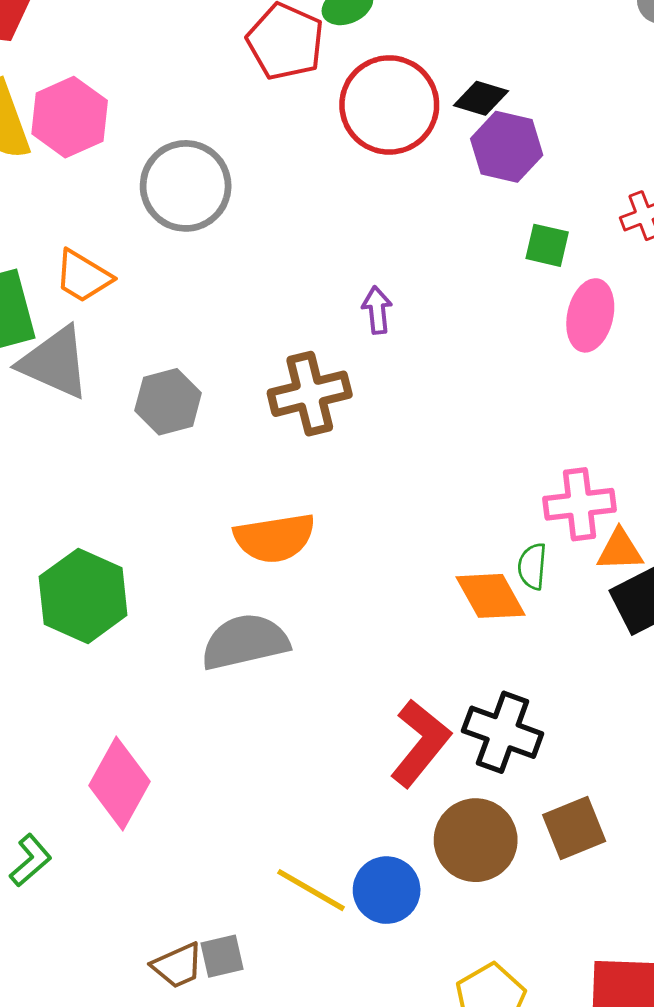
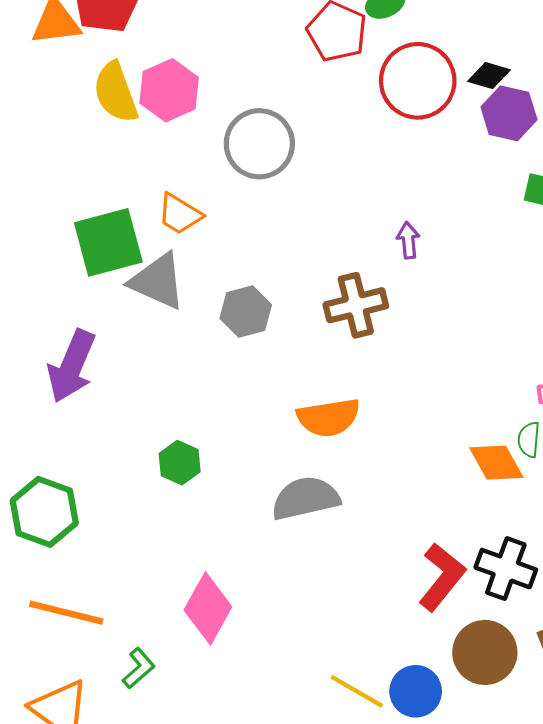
green hexagon: (83, 596) -> (180, 463), size x0.6

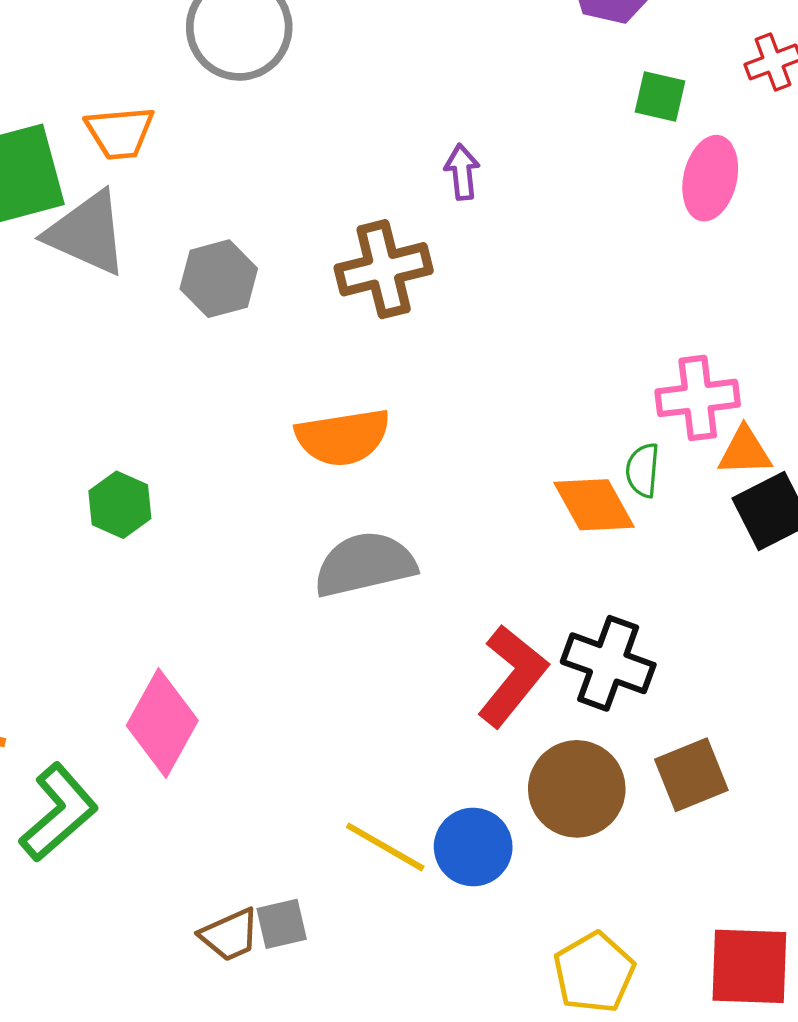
orange trapezoid: (180, 214) -> (120, 133), turned -36
gray semicircle: (305, 498) -> (365, 564), moved
green L-shape: (139, 668) -> (59, 812), size x1.6

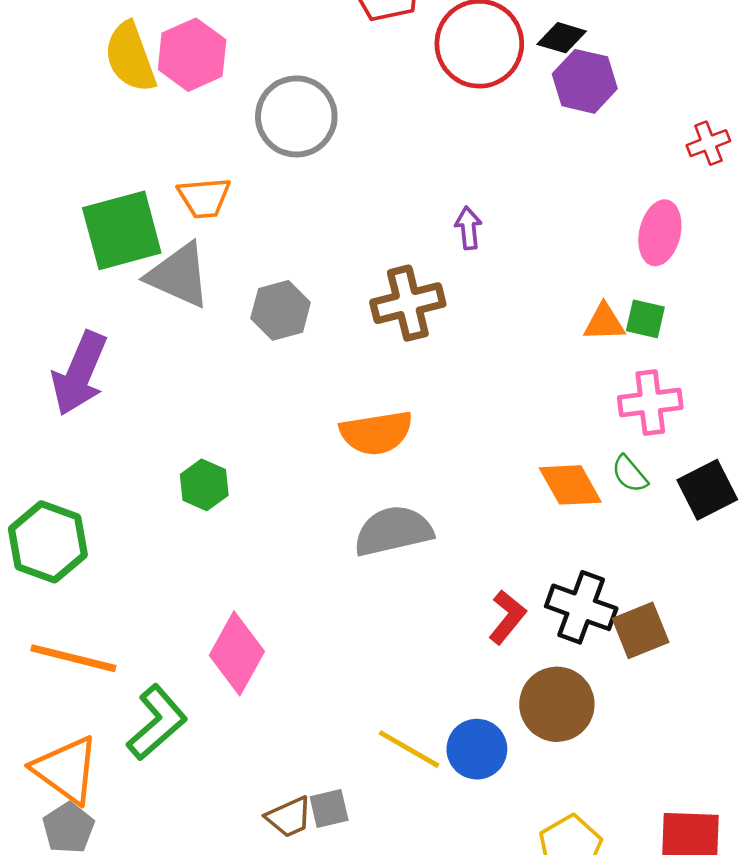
green square: (660, 97) -> (645, 319), moved
orange triangle: (745, 451) -> (604, 322), moved
green semicircle: (643, 470) -> (630, 474), moved, turned -45
red L-shape: (512, 676) -> (507, 617), size x0.7
brown square: (691, 775) -> (641, 630), moved

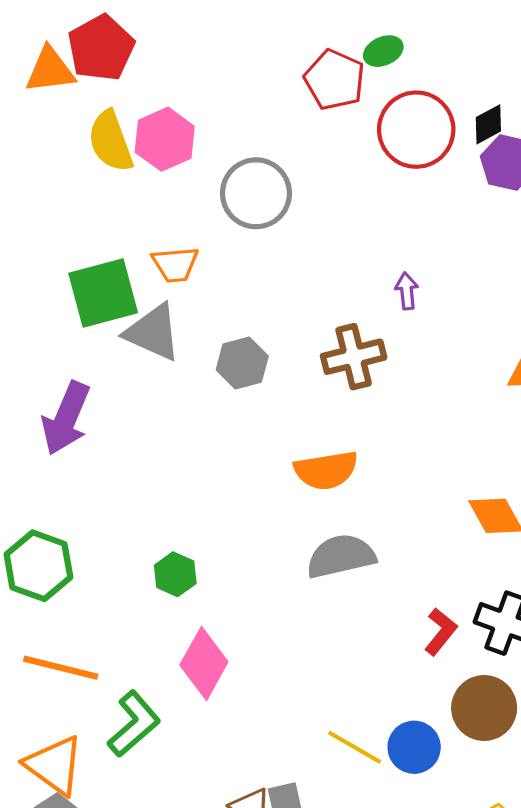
black diamond: (562, 38) -> (488, 124), turned -45
green hexagon: (204, 485) -> (175, 574), moved

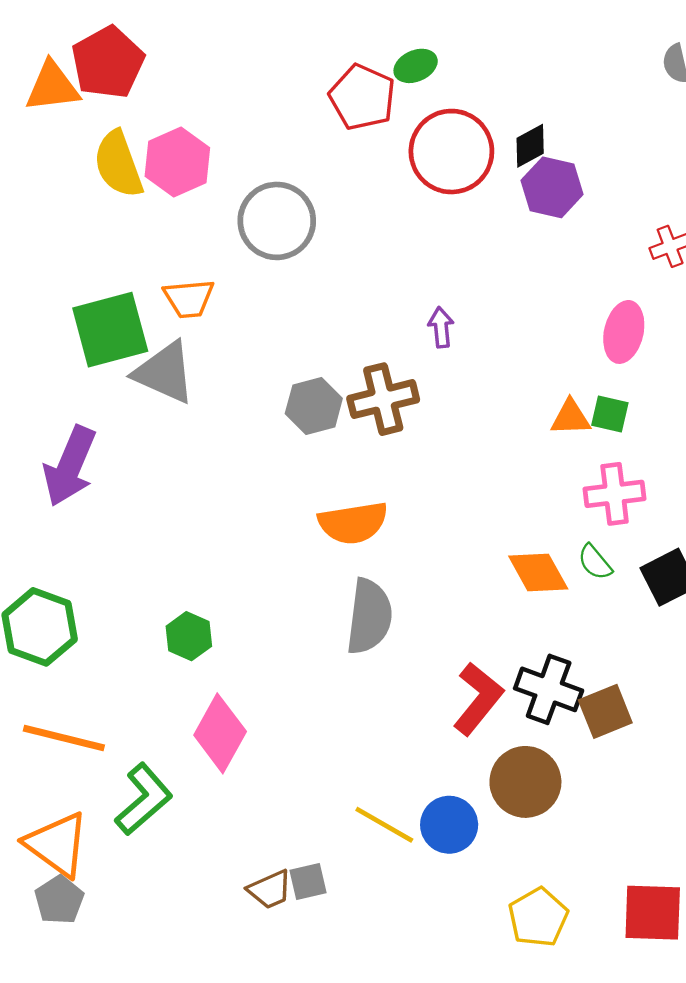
gray hexagon: (242, 363) -> (314, 406), moved
gray semicircle: (341, 556) -> (369, 617), turned 110
red L-shape: (441, 632) -> (478, 699), size x1.4

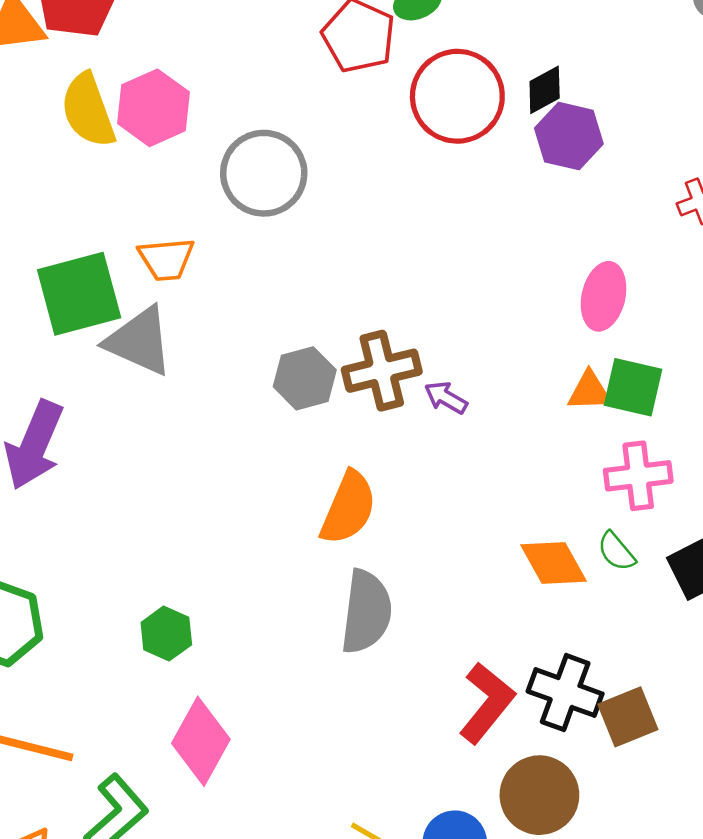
purple arrow: (441, 327) -> (446, 398), moved, turned -54
pink ellipse: (624, 332) -> (604, 296), moved
green square: (610, 414) -> (633, 387), size x1.4
orange semicircle: (353, 523) -> (348, 508), turned -58

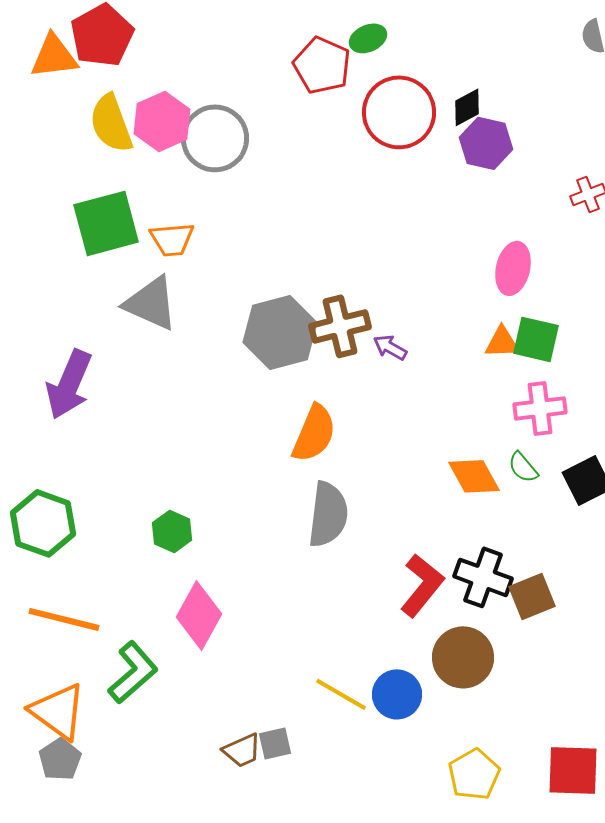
gray circle: (264, 173) -> (215, 138), moved
green square: (79, 294) -> (106, 223), moved
gray hexagon: (305, 378) -> (280, 332), size x1.5

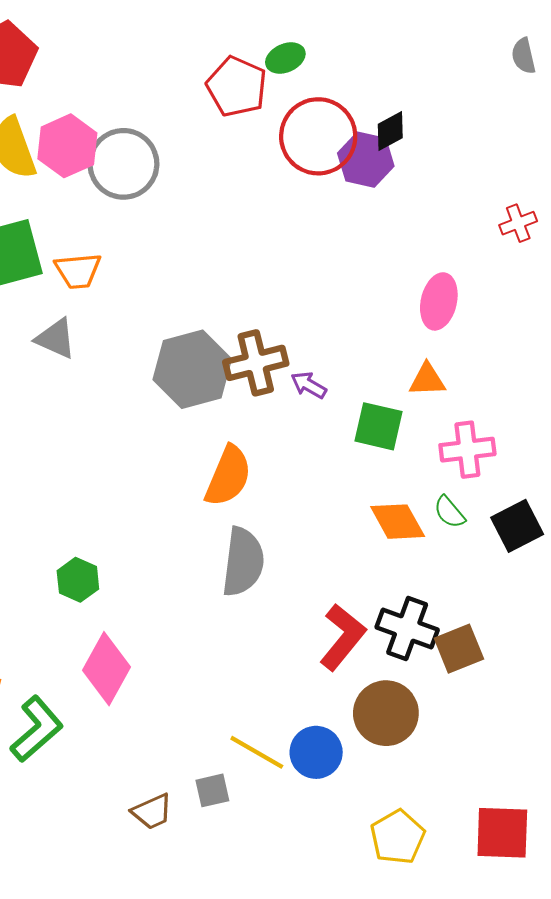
purple hexagon: (486, 143) -> (366, 160), moved
gray triangle: (151, 303) -> (56, 338), size x0.7
green square: (536, 339) -> (379, 426), moved
gray square: (275, 743) -> (212, 790), moved

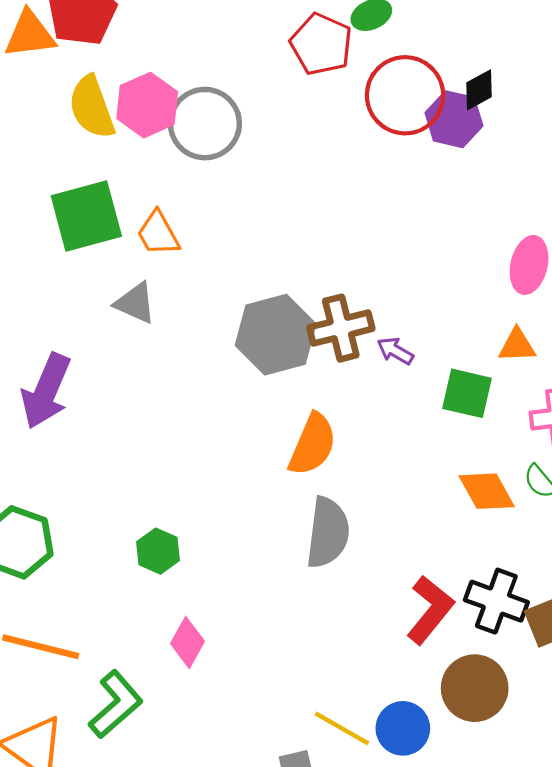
orange trapezoid: (78, 271) -> (158, 233), turned 66
pink diamond: (107, 669) -> (187, 642), size x0.7

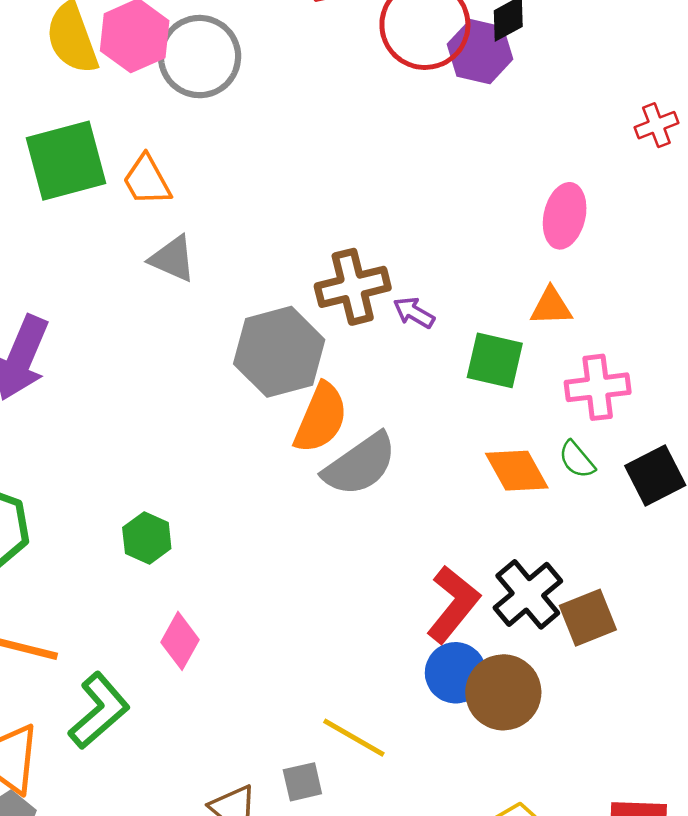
gray triangle: (135, 303) -> (173, 259), moved
gray hexagon: (276, 335) -> (279, 352), moved
gray semicircle: (328, 533) -> (360, 465), moved, turned 48
black cross: (496, 601) -> (528, 594), turned 30
blue circle: (403, 728) -> (456, 673), moved

